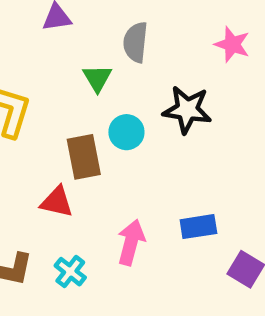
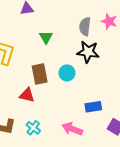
gray semicircle: (135, 42) -> (85, 27), moved
cyan circle: (126, 132) -> (67, 73), moved
pink arrow: (131, 242) -> (72, 129), moved, turned -84

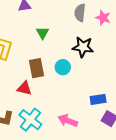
gray semicircle: (85, 27) -> (80, 13), moved
blue rectangle: (93, 107) -> (98, 99), moved
cyan cross: (33, 128) -> (30, 120), size x1.6

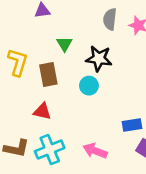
black star: (83, 47) -> (99, 59), moved
brown rectangle: (37, 68) -> (48, 75), moved
cyan cross: (30, 120) -> (50, 150), turned 30

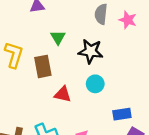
cyan circle: (89, 86) -> (95, 84), moved
red triangle: (42, 111) -> (63, 94), moved

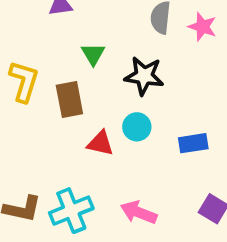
cyan circle: (95, 84) -> (137, 127), moved
blue rectangle: (122, 114) -> (193, 143), moved

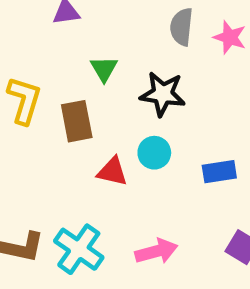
cyan cross: (71, 211) -> (79, 249), turned -33
pink arrow: (139, 212) -> (156, 251), turned 144

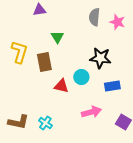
black star: (163, 94) -> (100, 58), moved
cyan cross: (79, 249) -> (45, 123), size x0.6
pink arrow: (156, 251) -> (91, 112), moved

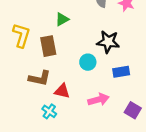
green triangle: (57, 37) -> (62, 19), turned 32
red triangle: (61, 86) -> (62, 91), moved
brown L-shape: (18, 122) -> (40, 78), moved

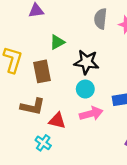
black star: (108, 42) -> (86, 62), moved
pink arrow: (99, 100) -> (91, 114), moved

